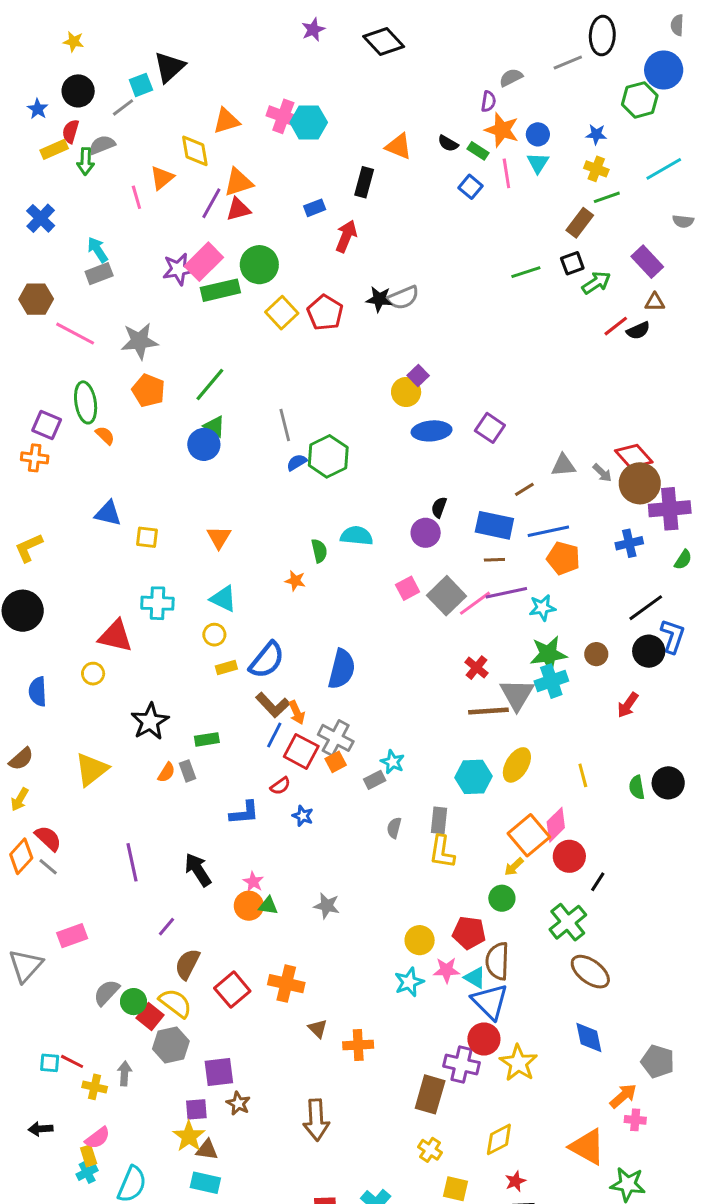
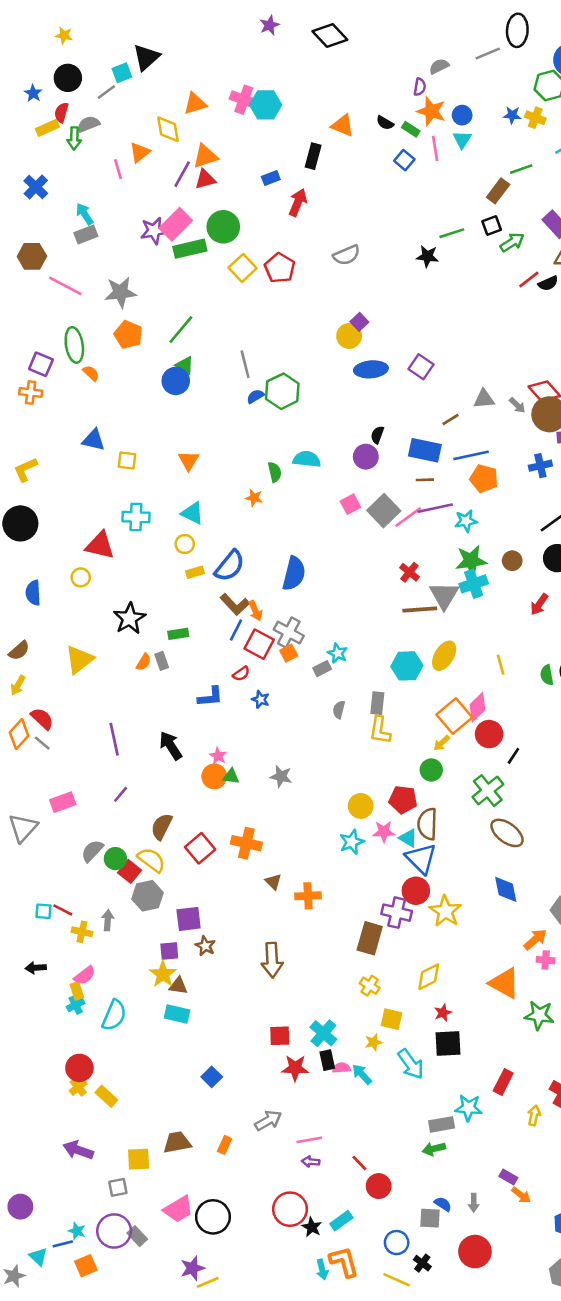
yellow cross: (596, 169) -> (535, 118), moved
black star: (379, 299) -> (427, 256), moved
purple line: (166, 927) -> (121, 794), moved

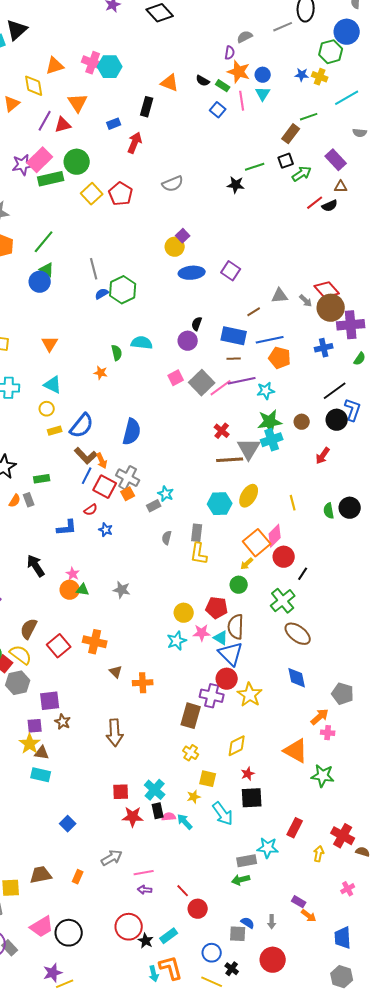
orange triangle: (205, 156) -> (78, 103), moved, turned -45

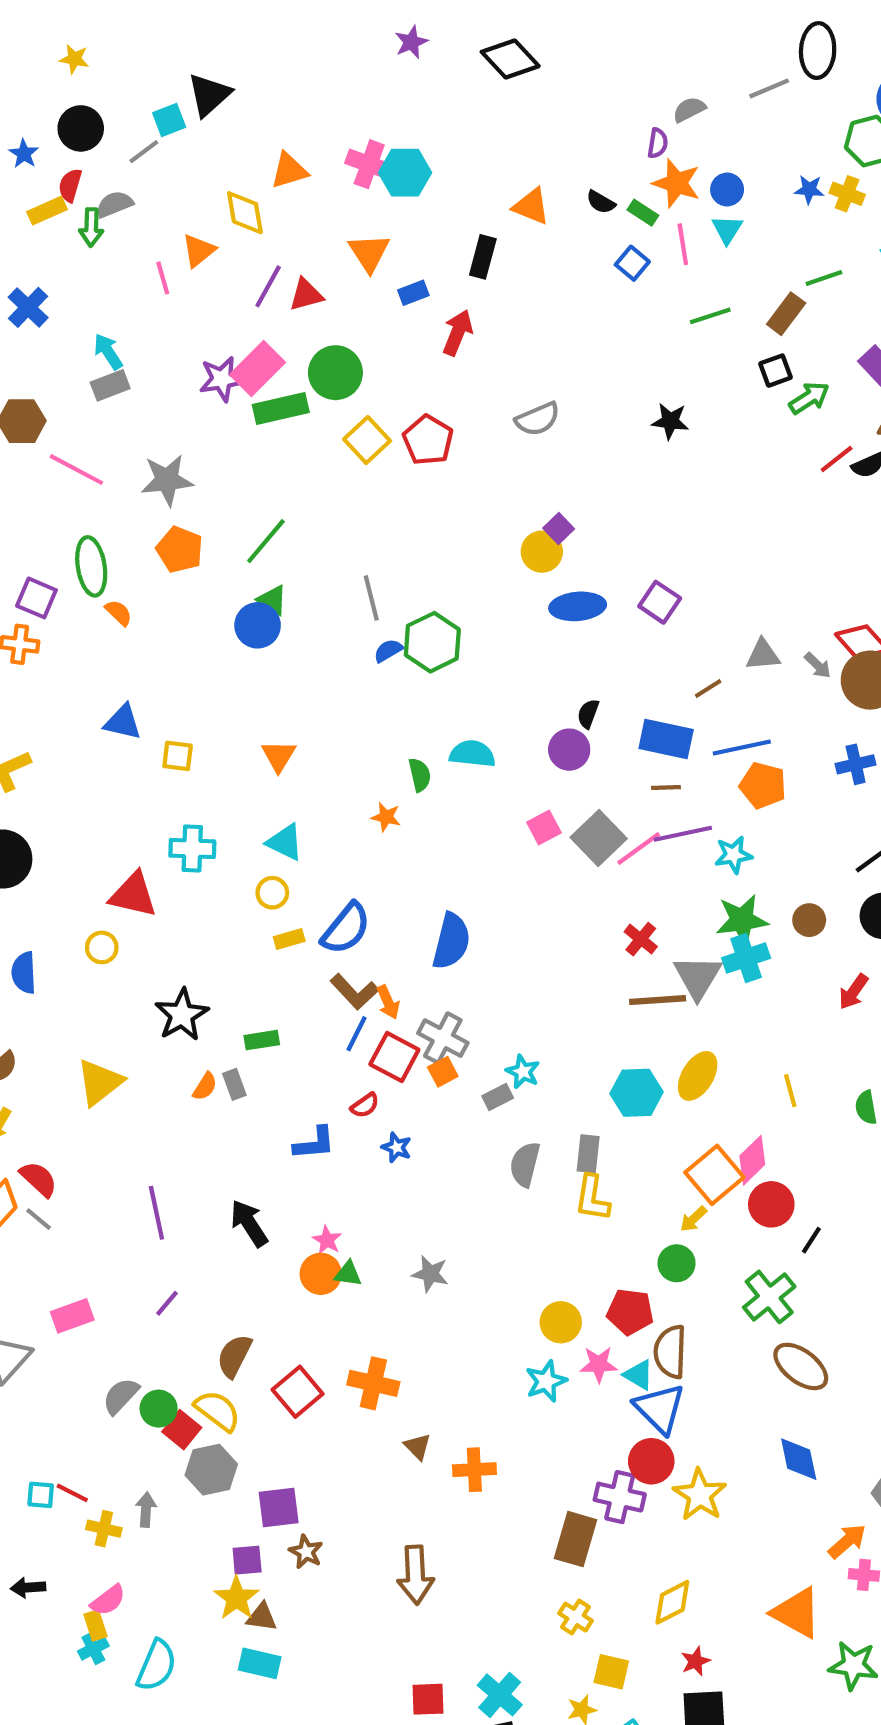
orange triangle: (78, 103) -> (369, 253), moved
green line: (255, 167) -> (710, 316), moved
gray semicircle: (167, 538) -> (525, 1164), size x1.5

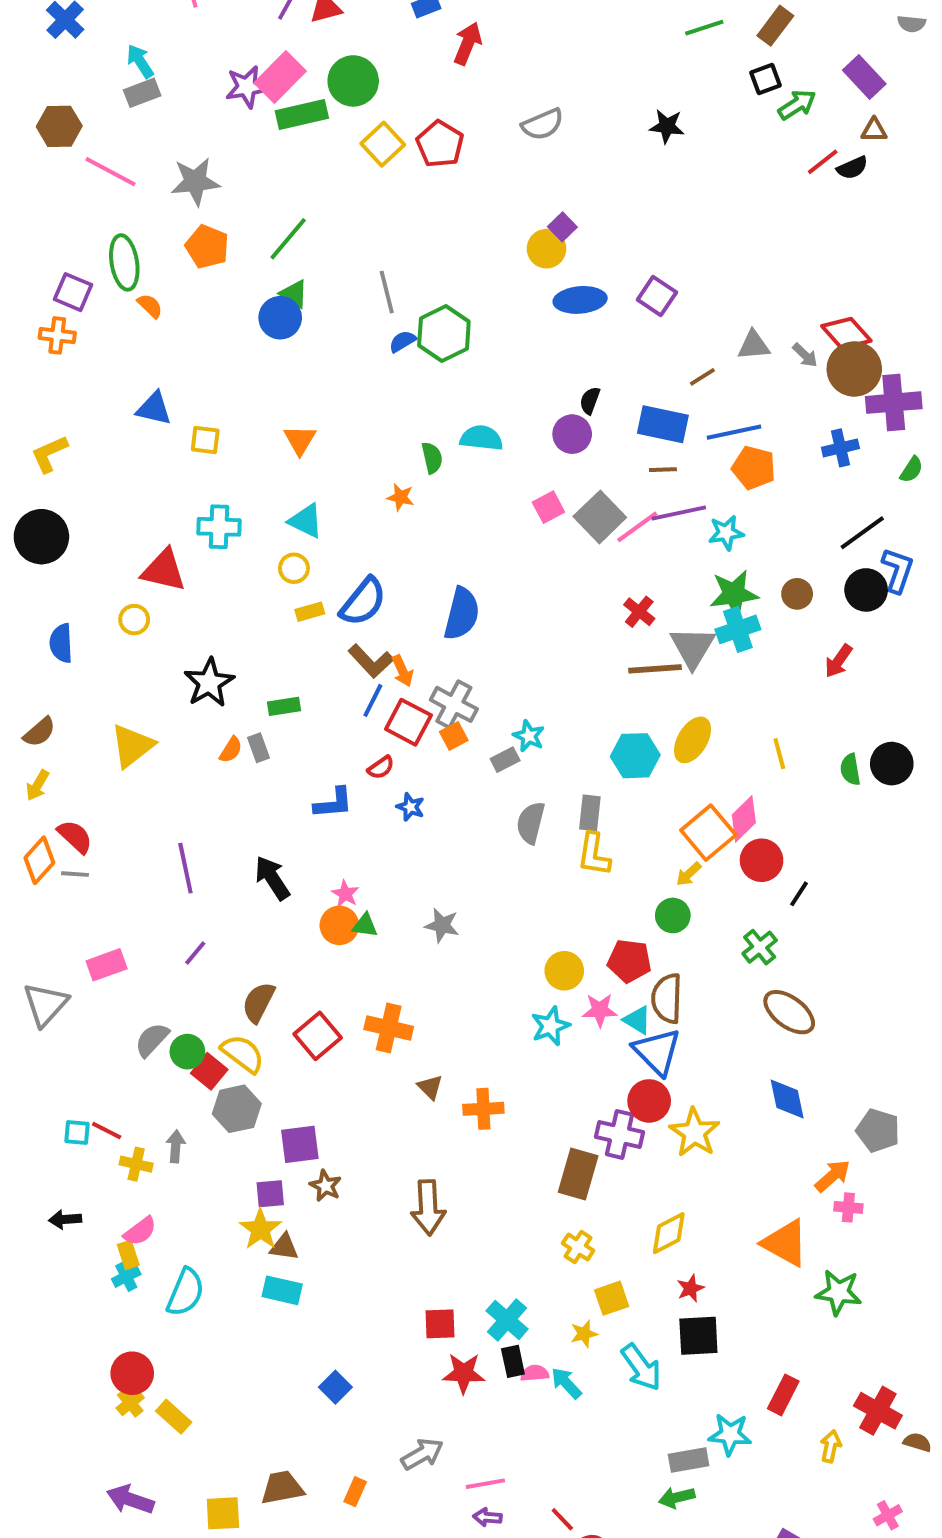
gray line: (39, 1219) -> (75, 874), turned -36
green cross: (769, 1297) -> (760, 947), size x0.7
yellow square: (611, 1672) -> (612, 1298), turned -32

